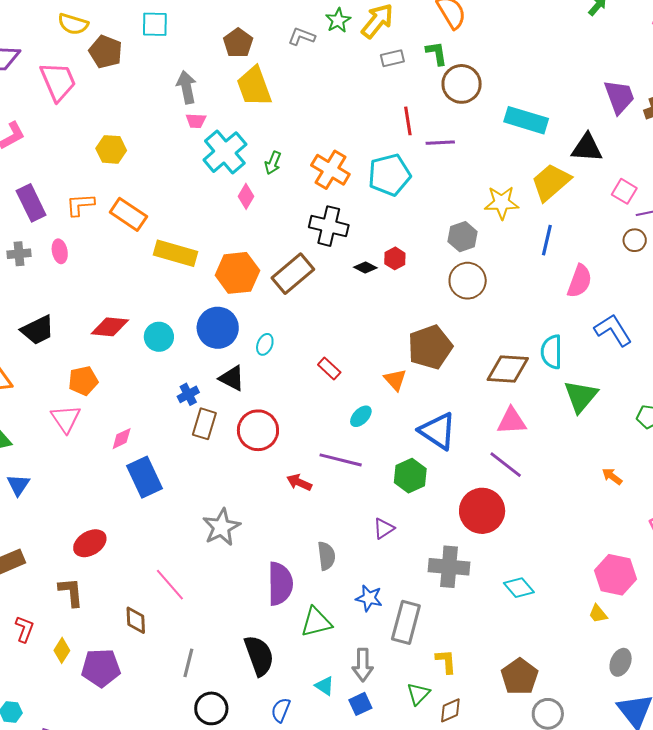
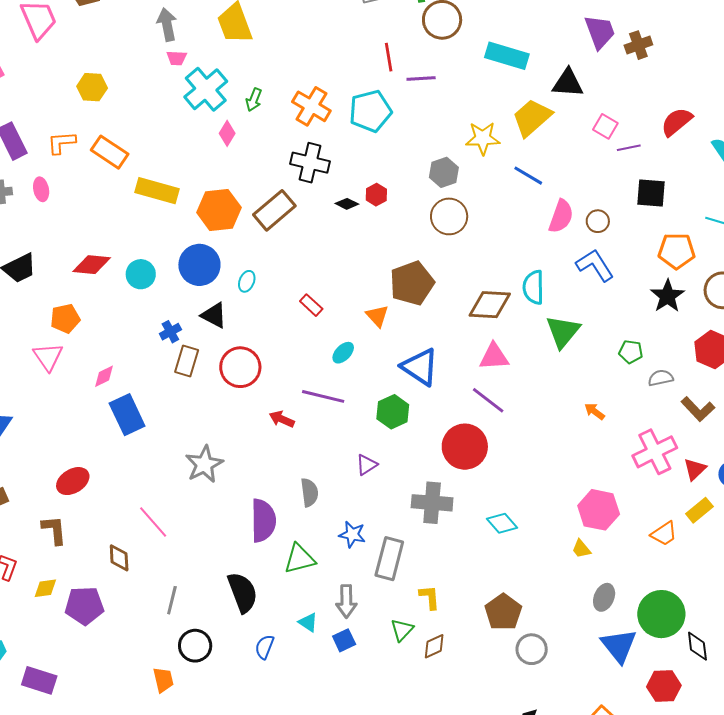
blue line: (547, 240) -> (528, 176), turned -72
brown circle: (635, 240) -> (598, 221), moved
yellow diamond: (62, 650) -> (45, 588), turned 50

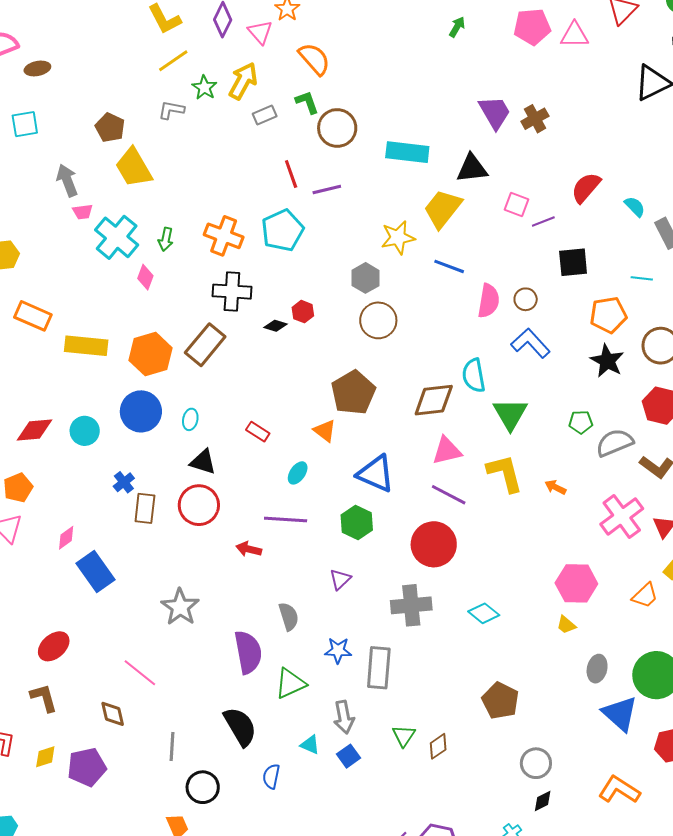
black triangle: (214, 315) -> (203, 462), moved
gray semicircle: (661, 378) -> (615, 443), size x1.5
yellow L-shape: (430, 597) -> (505, 473), moved, size x1.6
gray circle: (532, 649) -> (536, 763), moved

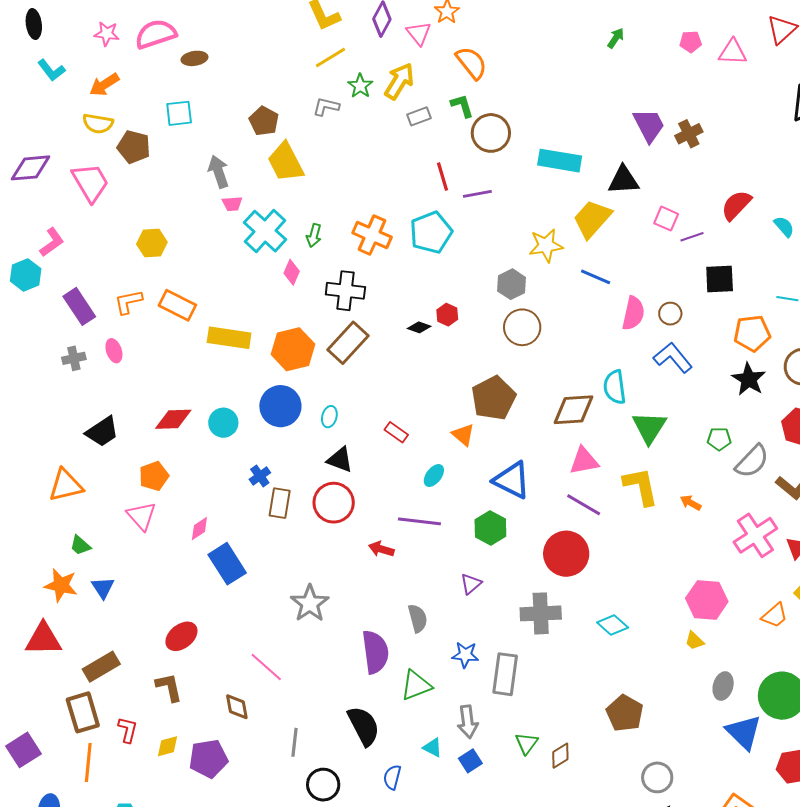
pink pentagon: (532, 27) -> (691, 42), size x0.6
black cross: (232, 292) -> (345, 291), moved
gray semicircle: (615, 443) -> (752, 461), turned 153

